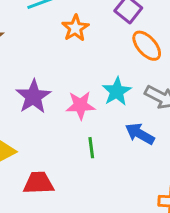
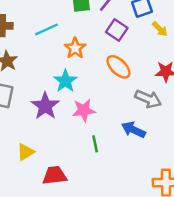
orange ellipse: (147, 46) -> (118, 67), moved
cyan star: (117, 91) -> (65, 81), moved

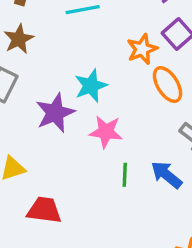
orange star: (75, 48) -> (142, 49), moved
green line: (95, 144) -> (125, 175), moved

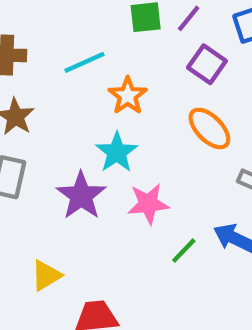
orange star: (142, 49) -> (128, 96), moved
green line: (125, 175) -> (184, 250), turned 55

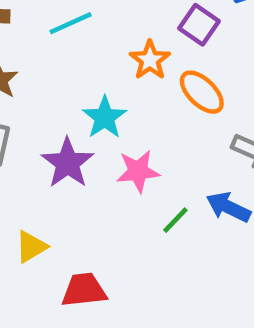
orange star: (128, 96) -> (150, 60), moved

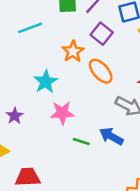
purple star: (68, 163) -> (15, 116), moved, size x0.6
green line: (175, 220) -> (81, 142), turned 60

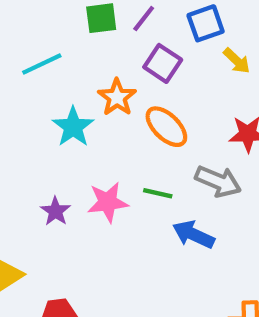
cyan star: (46, 82) -> (73, 127), moved
purple star: (15, 116) -> (55, 211), moved
green line: (81, 142) -> (158, 193), moved

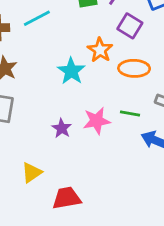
cyan line: (42, 64) -> (37, 18), moved
orange ellipse: (166, 127) -> (134, 68), turned -40

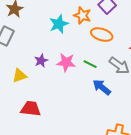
orange star: (100, 50) -> (82, 15), turned -30
yellow triangle: (32, 173) -> (20, 76), moved

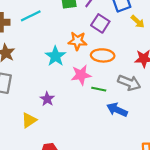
pink star: (66, 62) -> (81, 75), moved

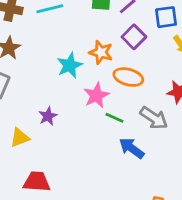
pink star: (81, 75) -> (96, 95), turned -30

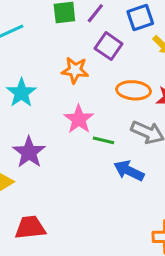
cyan star: (70, 65) -> (21, 93), moved
orange ellipse: (128, 77) -> (134, 90), moved
purple star: (48, 116) -> (29, 152), size x1.5

